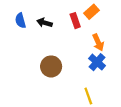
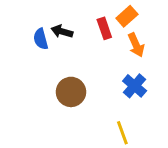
blue semicircle: (20, 21) -> (41, 39), moved
orange arrow: (98, 42) -> (136, 45), moved

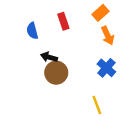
red rectangle: (104, 28) -> (63, 21), moved
black arrow: (62, 31) -> (49, 57), moved

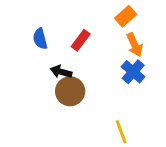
red rectangle: (63, 21) -> (81, 40), moved, turned 56
blue cross: (106, 68) -> (133, 72), moved

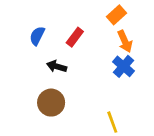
blue semicircle: (40, 39) -> (37, 36), turned 42
brown circle: (70, 91) -> (51, 103), moved

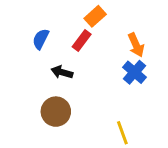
orange rectangle: (117, 15) -> (95, 16), moved

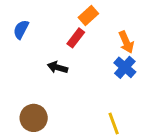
blue semicircle: (41, 39) -> (21, 29), moved
brown circle: (56, 112) -> (34, 118), moved

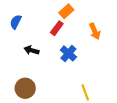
black arrow: (57, 67) -> (31, 50), moved
blue cross: (125, 67) -> (68, 53), moved

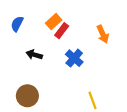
orange rectangle: (66, 11) -> (54, 22), moved

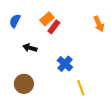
orange arrow: (103, 34) -> (99, 24), moved
blue cross: (74, 58) -> (65, 64), moved

